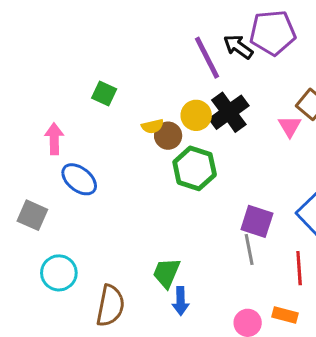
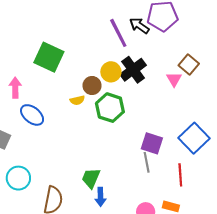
green square: (104, 94) -> (49, 57), size x1.8
yellow semicircle: (152, 126) -> (77, 100), moved

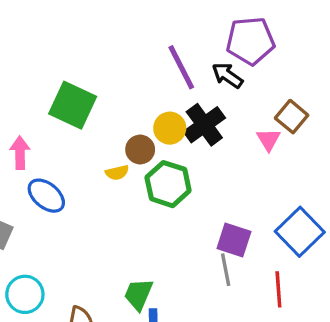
black arrow: (139, 26) -> (227, 75), moved

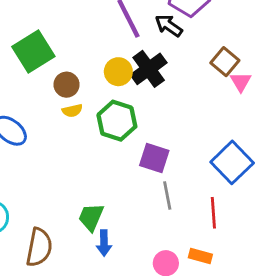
green square: (73, 105) -> (33, 52), turned 33
pink triangle: (269, 140) -> (241, 82), moved
brown circle: (140, 149) -> (67, 85), moved
purple square: (234, 240) -> (154, 158), moved

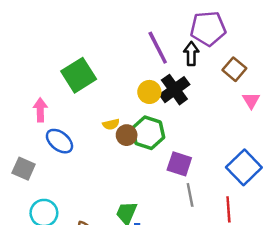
black arrow: (169, 26) -> (191, 54), turned 55
brown square: (225, 62) -> (234, 69), moved
brown circle: (67, 85) -> (127, 135), moved

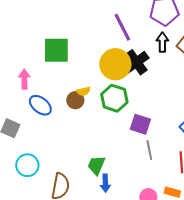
black arrow: (191, 54) -> (162, 42), moved
green square: (79, 75) -> (56, 50), turned 32
yellow circle: (149, 92) -> (115, 64), size x1.6
brown circle: (127, 135) -> (75, 100), moved

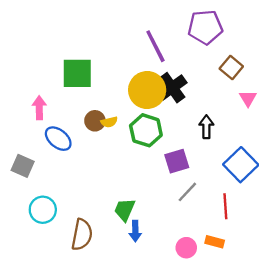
black arrow: (162, 42) -> (206, 127), moved
brown circle: (75, 100) -> (95, 121), moved
purple square: (140, 124) -> (177, 161), turned -35
gray line: (149, 150) -> (187, 192), turned 54

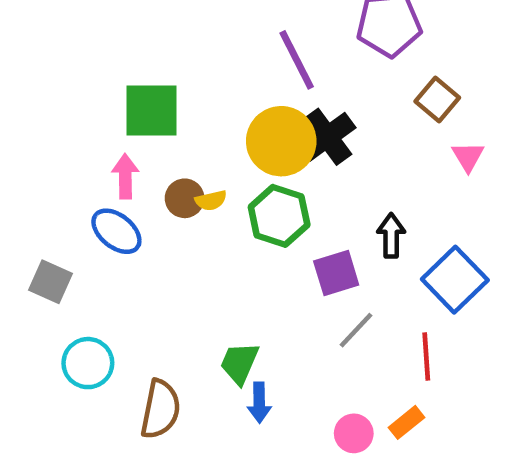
pink arrow: (39, 108) -> (125, 176), moved
black arrow: (206, 127) -> (391, 236), moved
orange rectangle: (215, 242) -> (406, 422), turned -54

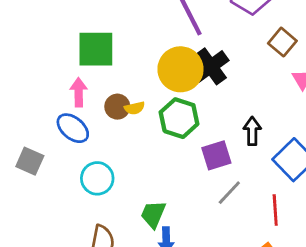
cyan circle: (88, 363) -> (97, 178), moved

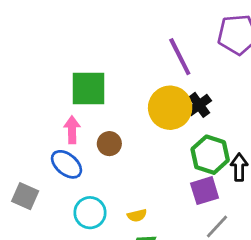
black cross: (211, 66) -> (199, 105), size x0.7
yellow semicircle: (135, 108) -> (137, 215), moved
green hexagon: (179, 118) -> (210, 155), moved

